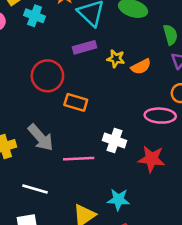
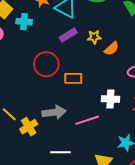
orange semicircle: (141, 67) -> (112, 49), moved
gray arrow: (41, 138) -> (54, 112), turned -40

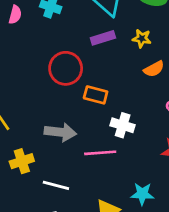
yellow star: (94, 37) -> (142, 38), moved
white cross: (110, 99) -> (123, 125), moved
yellow cross: (29, 127) -> (22, 161), moved

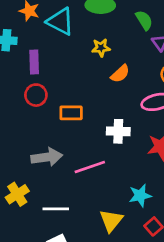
purple rectangle: (103, 38) -> (34, 62), moved, turned -60
red circle: (66, 68) -> (36, 95), size x0.7
white cross: (123, 125) -> (118, 131), moved

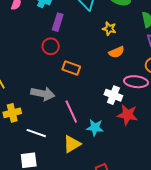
white cross: (118, 131) -> (113, 95), moved
pink line: (90, 167) -> (71, 112), turned 65
cyan star: (140, 195) -> (95, 128), moved
yellow triangle: (111, 221) -> (72, 144), moved

